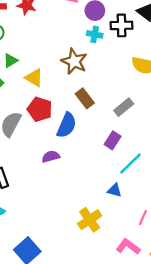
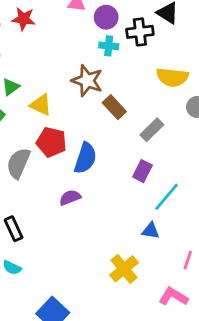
brown rectangle: (85, 98) -> (114, 107), moved

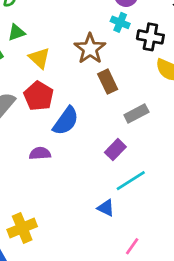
black cross: (140, 32) -> (150, 37), moved
yellow cross: (124, 269) -> (22, 228), moved

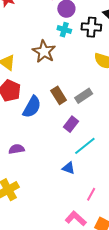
black cross: (150, 37) -> (91, 27), moved
brown rectangle: (108, 82) -> (59, 95), moved
purple semicircle: (40, 153) -> (17, 149), moved

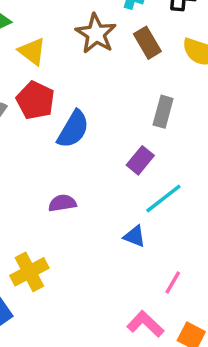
brown rectangle: (59, 95) -> (147, 43), moved
gray rectangle: (84, 96) -> (163, 112), turned -42
purple semicircle: (17, 149) -> (62, 203), moved

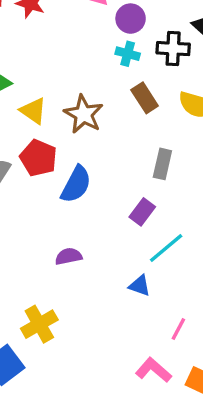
brown star: (96, 34) -> (84, 114), moved

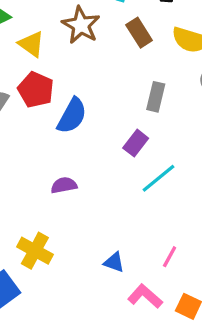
brown star: (84, 114) -> (81, 25), moved
blue triangle: (140, 286) -> (114, 262), moved
yellow cross: (39, 324) -> (35, 251), turned -32

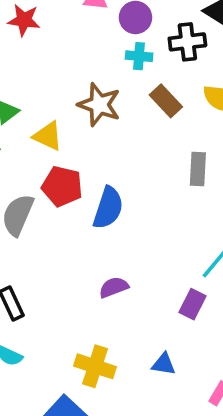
purple rectangle: (136, 143) -> (193, 304), moved
blue triangle: (114, 262) -> (164, 364), moved

